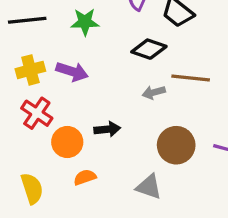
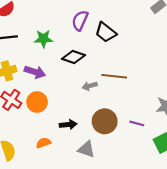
black diamond: (149, 49) -> (74, 57), moved
black arrow: (107, 129) -> (68, 125), moved
orange circle: (67, 142) -> (37, 102), moved

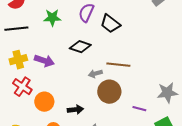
green star: (43, 39) -> (52, 18), moved
orange circle: (37, 102) -> (44, 102), moved
brown circle: (105, 121) -> (109, 92), moved

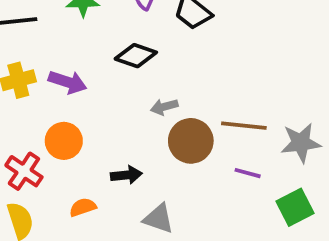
brown line: (118, 65) -> (244, 126), moved
red cross: (22, 87) -> (24, 171), moved
orange circle: (44, 102) -> (64, 141), moved

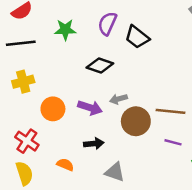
purple arrow: (68, 82) -> (90, 108), moved
orange circle: (64, 141) -> (53, 109), moved
orange semicircle: (83, 207) -> (65, 165), turned 42

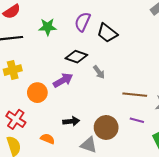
gray arrow: (119, 99) -> (99, 72), moved, turned -112
purple arrow: (90, 108) -> (63, 80), moved, turned -48
brown circle: (136, 121) -> (106, 127), moved

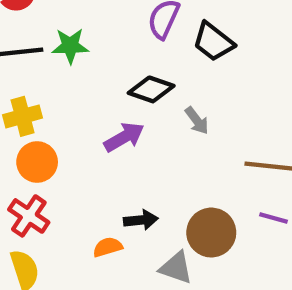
green star: (48, 27) -> (70, 46), moved
orange circle: (37, 93) -> (37, 162), moved
orange semicircle: (48, 139) -> (108, 247), moved, turned -40

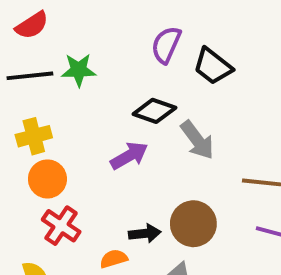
gray arrow: (197, 121) -> (197, 140), size x1.5
red cross: (29, 216) -> (61, 226), moved
brown circle: (211, 233) -> (193, 224), moved

